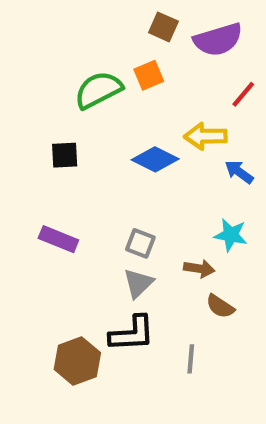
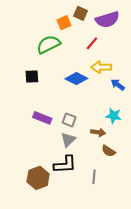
orange square: (149, 75) -> (64, 23), moved
red line: (243, 94) -> (92, 43), moved
purple rectangle: (58, 239) -> (42, 118), moved

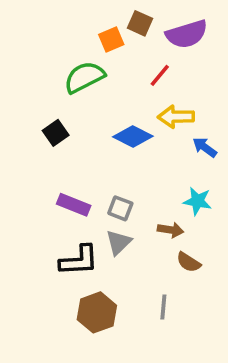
black square: (32, 76) -> (56, 133), turned -32
black L-shape: (65, 164) -> (79, 260), moved
brown hexagon: (38, 178) -> (97, 312), moved

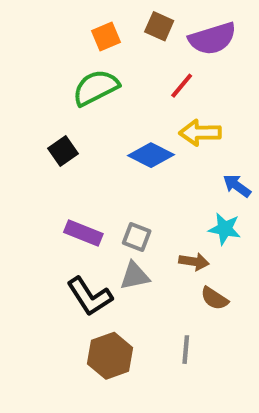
orange square: (111, 40) -> (106, 36), moved
blue arrow: (205, 147) -> (237, 186), moved
gray triangle: (118, 242) -> (135, 276), turned 32
black L-shape: (79, 260) -> (90, 296), turned 60

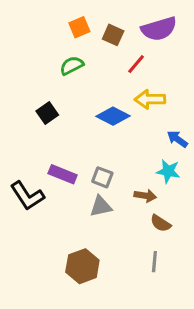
brown square: (159, 26) -> (113, 35), moved
green semicircle: (96, 88) -> (72, 66), size x0.7
black L-shape: (90, 296) -> (27, 196), moved
gray line: (186, 350) -> (154, 262), moved

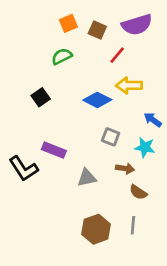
gray square: (102, 177) -> (111, 137), moved
brown hexagon: (82, 266) -> (96, 229), moved

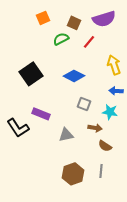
orange square: (68, 23) -> (43, 18), moved
green semicircle: (62, 56) -> (61, 39), moved
yellow arrow: (129, 85) -> (114, 65), moved, turned 72
black square: (41, 97) -> (31, 74), size x1.6
blue arrow: (153, 120) -> (116, 91), turned -32

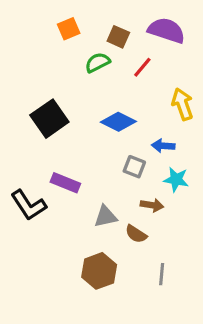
purple semicircle: (104, 19) -> (166, 30), turned -145
blue arrow: (116, 91) -> (163, 146), moved
brown semicircle: (105, 146) -> (136, 234), moved
brown hexagon: (73, 174) -> (99, 271), moved

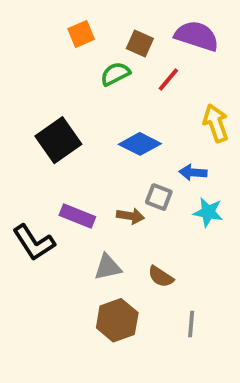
brown arrow: (152, 205) -> (130, 216), moved
gray triangle: (106, 216) -> (108, 267), moved

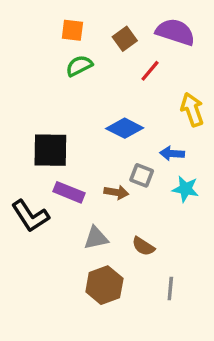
orange square: (81, 34) -> (72, 30), turned 30
brown square: (140, 44) -> (125, 39), turned 30
green semicircle: (115, 74) -> (79, 66), moved
black square: (58, 140) -> (50, 150), moved, turned 36

